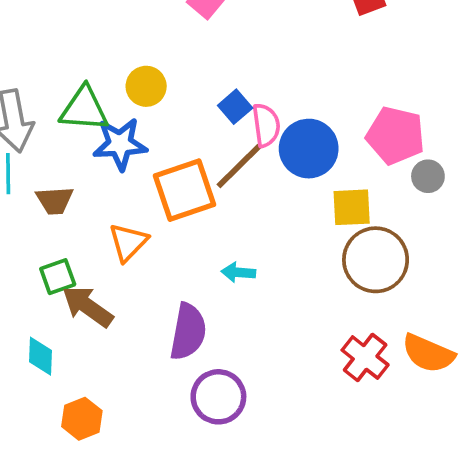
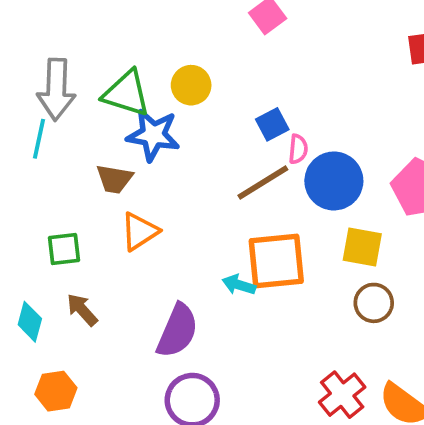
pink semicircle: (266, 125) -> (298, 149), size x0.7
orange square: (185, 190) -> (276, 261), moved
brown trapezoid: (55, 200) -> (114, 179), moved
brown circle: (376, 260) -> (374, 303), size x0.6
brown arrow: (88, 306) -> (82, 310), moved, size x0.7

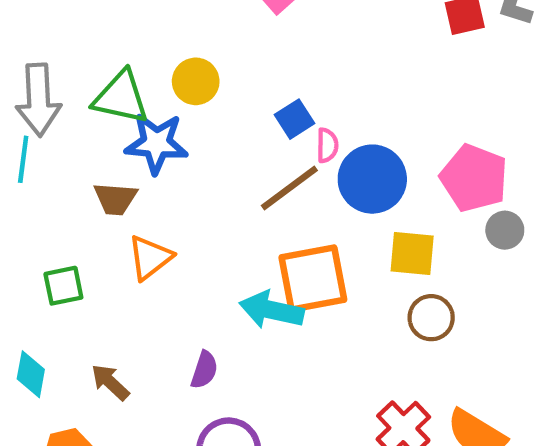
cyan arrow: (239, 285) -> (272, 310), size x1.6
brown arrow: (82, 310) -> (110, 382), moved
purple semicircle: (177, 331) -> (204, 370), size x0.6

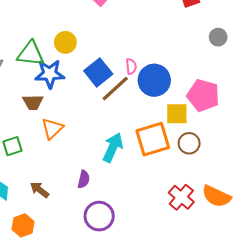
blue square: (295, 119) -> (98, 72), moved, size x1.5
pink pentagon: (474, 178) -> (203, 95), moved
gray circle: (505, 230) -> (218, 37), moved
orange square: (313, 278) -> (153, 139), moved
cyan arrow: (272, 310) -> (113, 147), turned 108

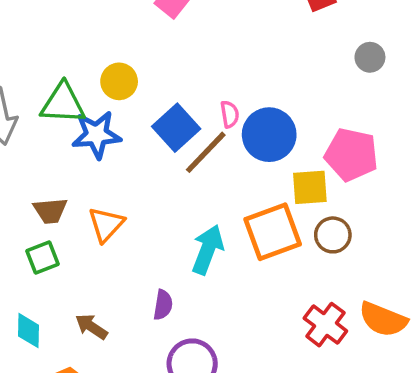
brown trapezoid: (33, 102) -> (50, 211), moved

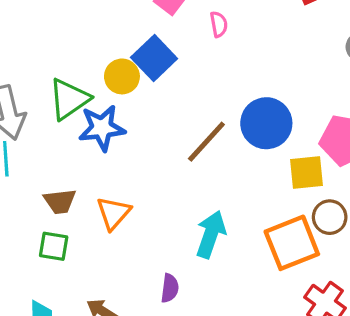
green triangle: (63, 103) -> (69, 99), turned -36
pink semicircle: (230, 114) -> (219, 24), moved
blue square: (176, 128) -> (154, 58), moved
orange square: (273, 232) -> (292, 243), moved
green square: (42, 257) -> (54, 246), turned 32

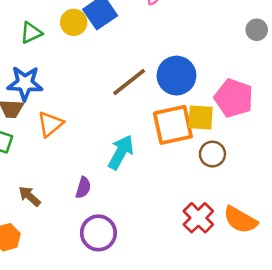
green triangle: (69, 99) -> (31, 33), size x0.7
blue star: (102, 128) -> (25, 83), moved
orange square: (292, 243) -> (173, 125), moved

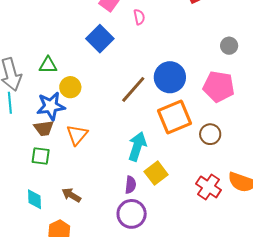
yellow circle: (74, 22) -> (70, 87), moved
gray circle: (257, 30) -> (229, 46), moved
green triangle: (31, 33) -> (48, 65), turned 36
yellow square: (201, 118) -> (156, 173), moved, turned -30
purple semicircle: (83, 188) -> (130, 185), moved

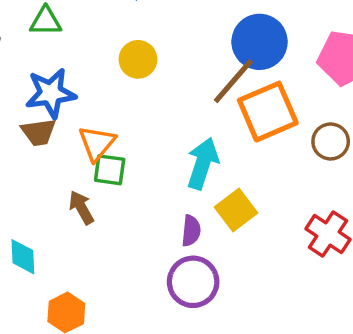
yellow circle: (70, 87) -> (138, 59), moved
brown line: (133, 89) -> (233, 81), moved
green square: (41, 156) -> (110, 170), moved
brown arrow: (71, 195) -> (81, 208), moved, turned 30

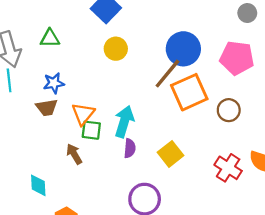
yellow circle: (138, 59) -> (116, 49), moved
blue star: (51, 93) -> (54, 83), size x0.7
cyan arrow: (203, 163) -> (124, 122), moved
purple semicircle: (191, 231) -> (130, 148), moved

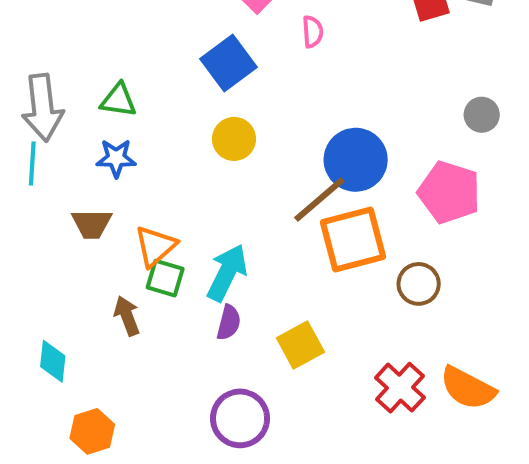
blue star: (54, 83) -> (116, 158), moved

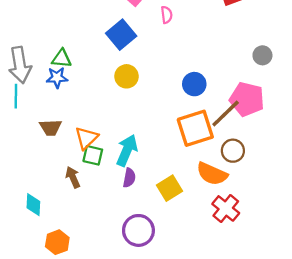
blue star: (116, 158) -> (57, 78), moved
blue circle: (356, 160) -> (194, 84), size x0.7
brown line: (319, 199) -> (226, 113), moved
orange semicircle: (468, 388) -> (212, 174), moved

